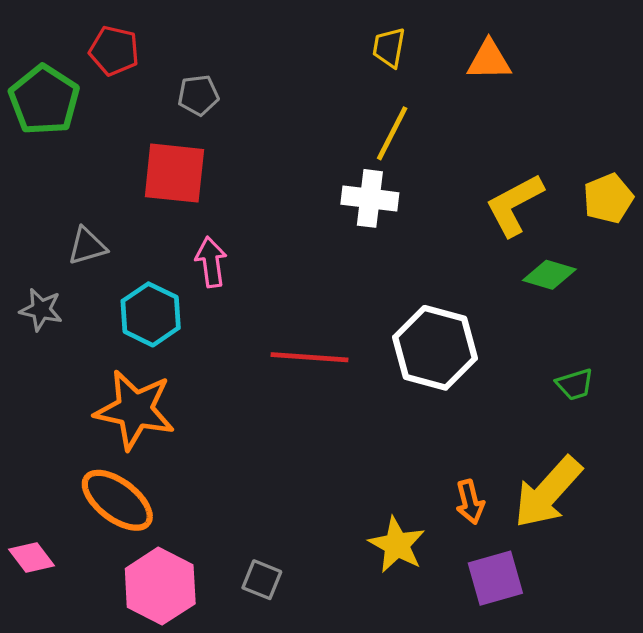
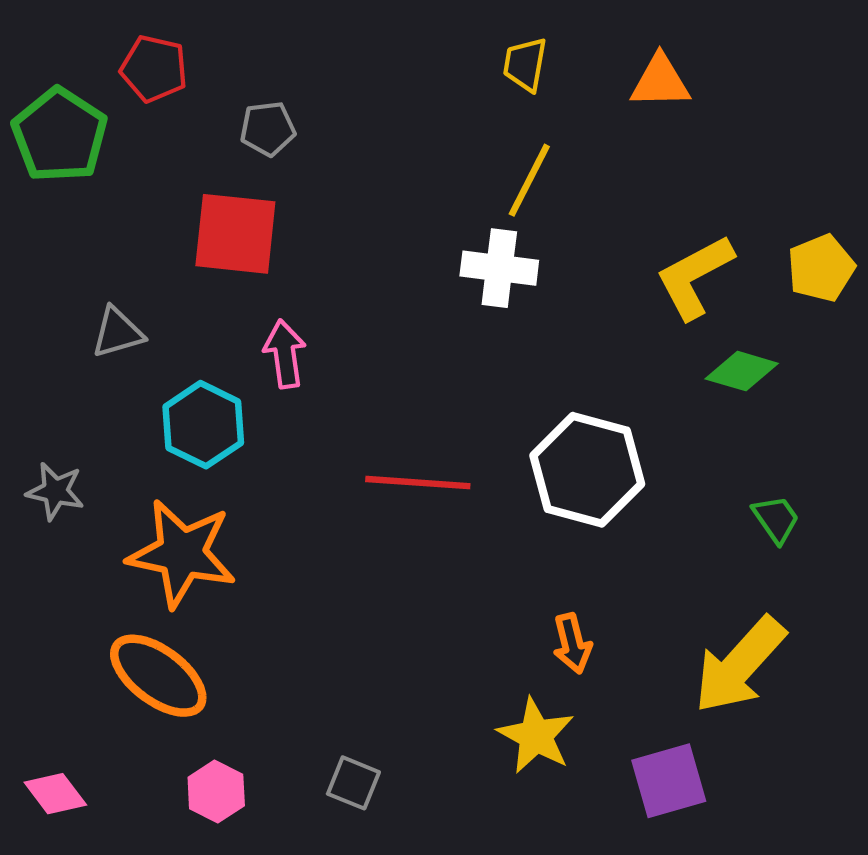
gray star: (41, 310) -> (55, 491), moved
green trapezoid: (575, 384) -> (776, 519), turned -108
orange arrow: (470, 502) -> (572, 643), moved
pink diamond: (31, 557) -> (55, 794), moved
pink hexagon: (160, 586) -> (216, 791), size x0.6

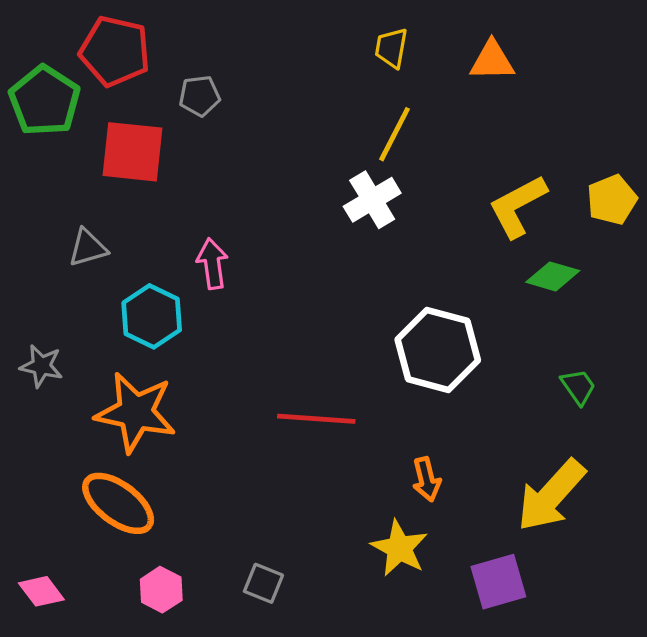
red pentagon: (154, 69) -> (115, 51), size x1.4
red square: (235, 234) -> (132, 152), moved
white cross: (499, 268) -> (372, 200), turned -38
red line: (418, 483) -> (316, 419), moved

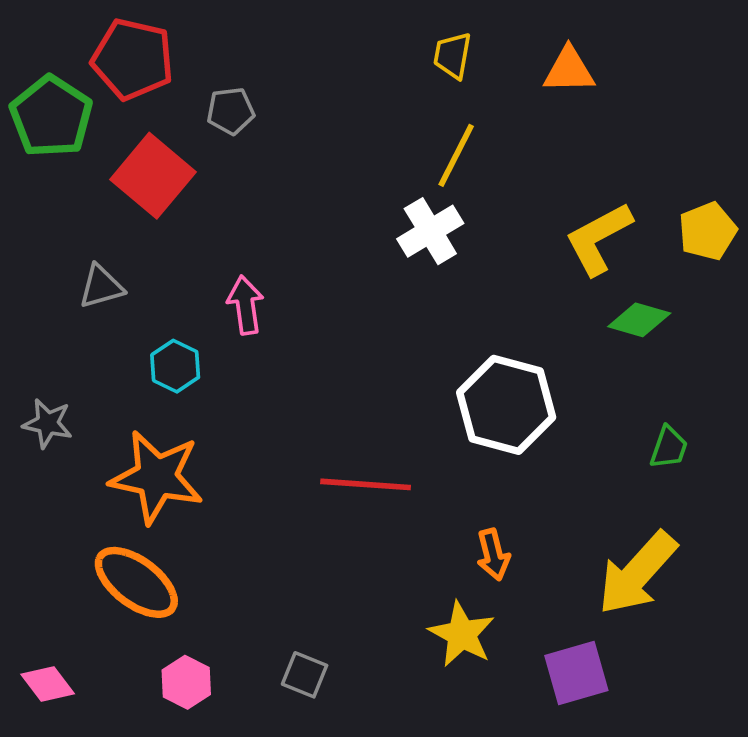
red square: (132, 152) -> (153, 176), turned 34
cyan hexagon: (152, 316) -> (175, 366), size x0.7
green trapezoid: (578, 387) -> (669, 447), turned 54

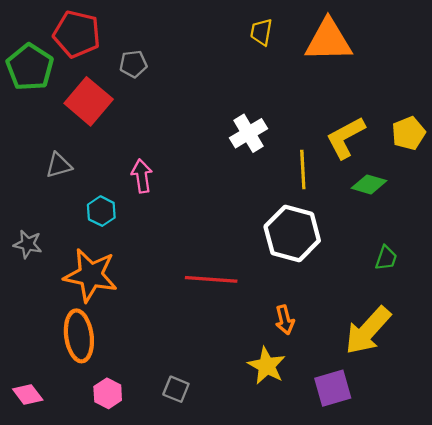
orange triangle: (569, 70) -> (328, 40), size x1.6
yellow line: (456, 155) -> (303, 170), moved, turned -30
orange ellipse: (136, 582) -> (79, 336), turned 45

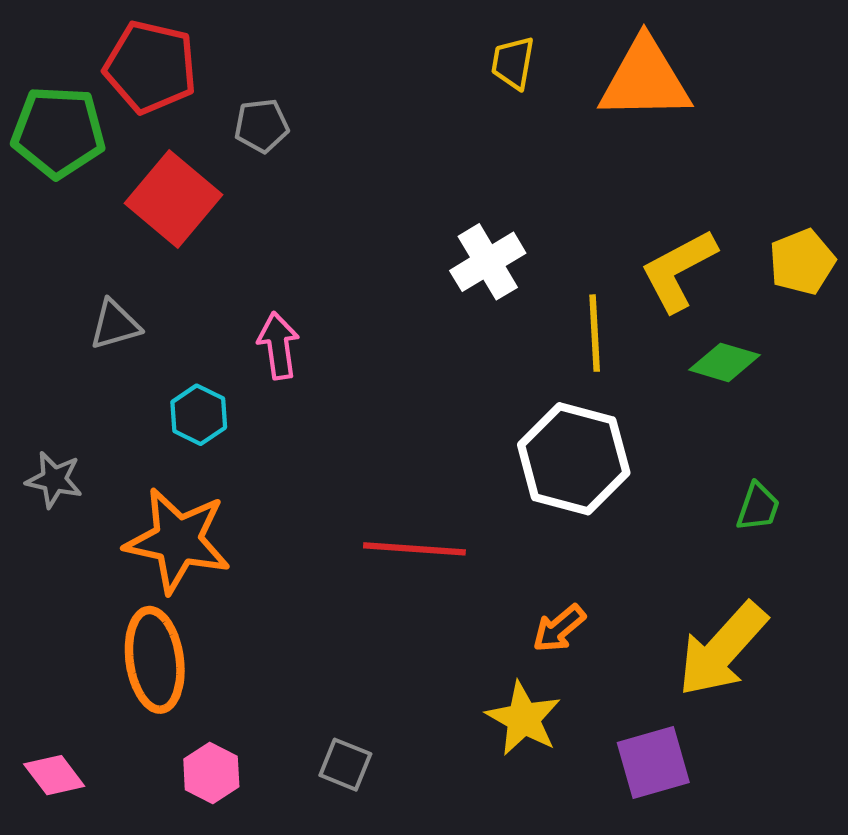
green pentagon: (30, 67) -> (58, 132), turned -30
orange arrow: (285, 320) -> (559, 628), turned 64

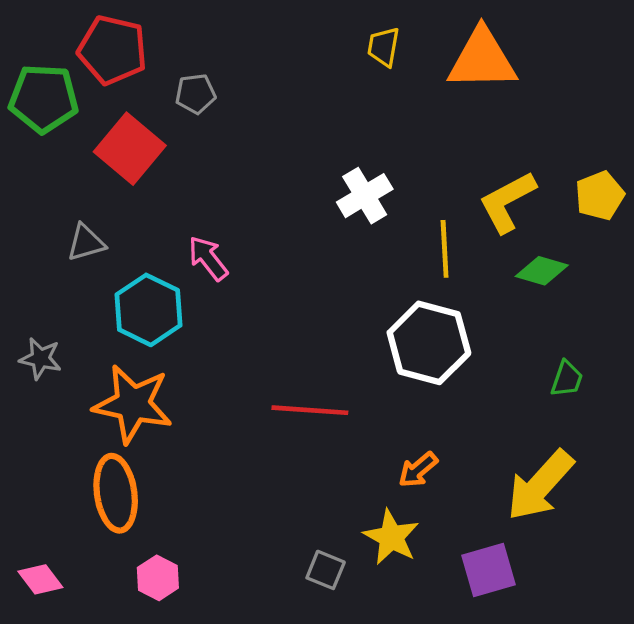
pink arrow: (278, 346) -> (208, 258), turned -30
cyan hexagon: (199, 415) -> (149, 310), size x1.6
gray square: (345, 765) -> (326, 570), moved

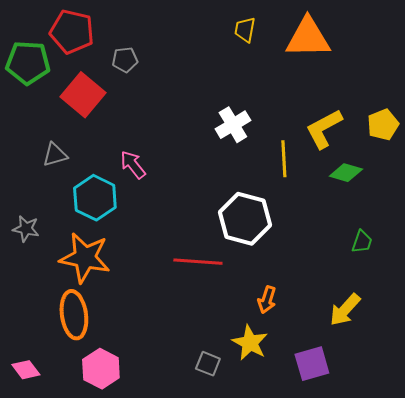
white hexagon: (429, 343) -> (245, 219), moved
orange arrow: (418, 470) -> (267, 300), turned -32
yellow arrow: (540, 485) -> (345, 310), size x0.7
pink hexagon: (158, 578) -> (101, 369), size x1.4

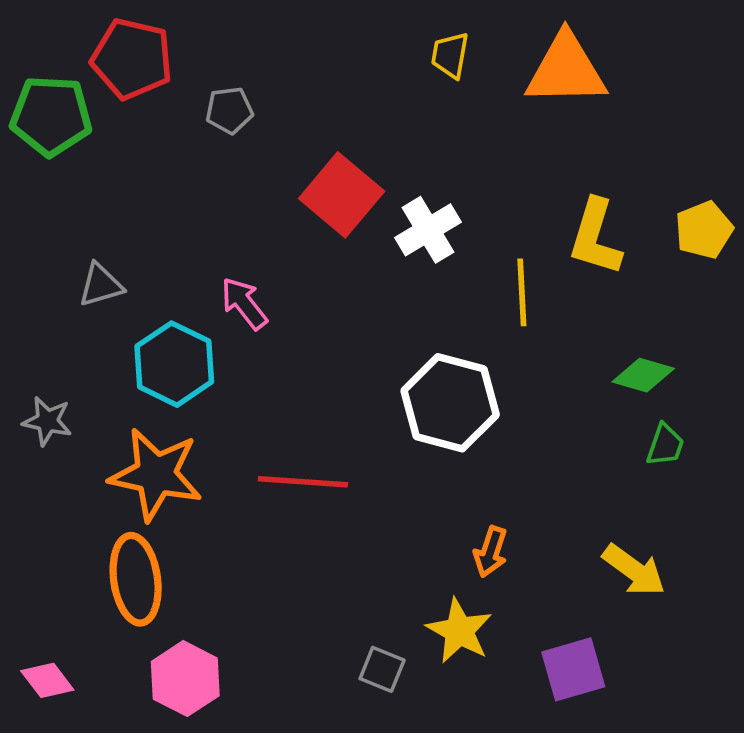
red square: (83, 95) -> (342, 195), moved
yellow L-shape: (324, 129) -> (595, 237), turned -45
green diamond: (346, 173) -> (643, 375), moved
red line: (198, 262) -> (303, 482), moved
yellow arrow: (345, 310) -> (634, 570), turned -96

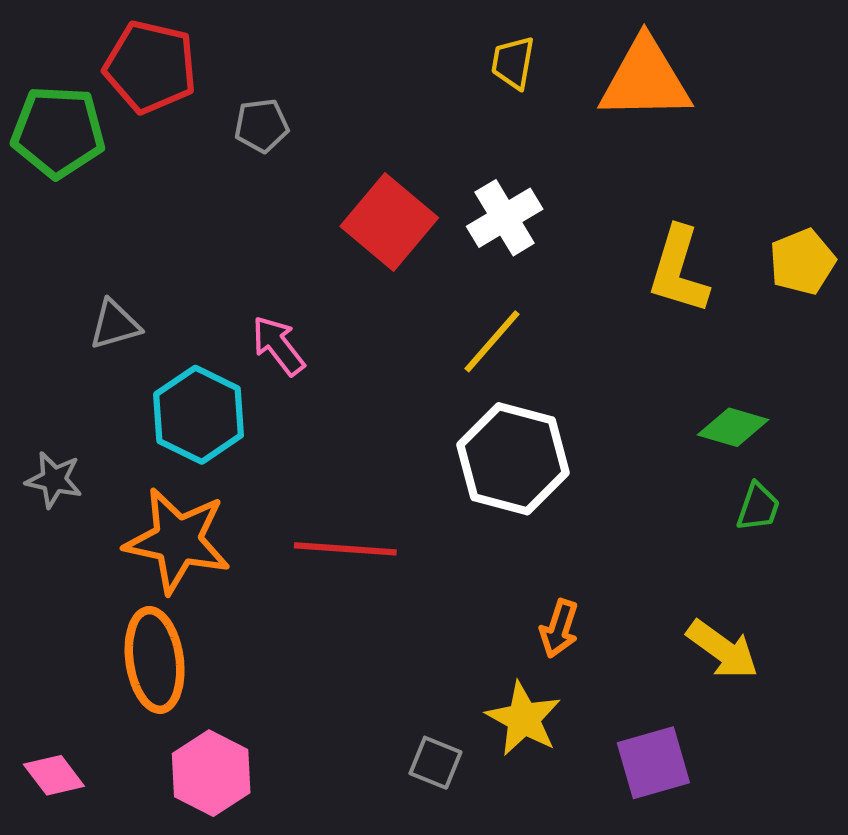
white cross: (428, 230) -> (505, 218), moved
yellow line: (522, 292) -> (492, 341), moved, turned 44

